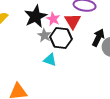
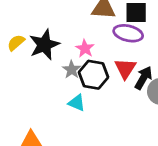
black star: (36, 16) -> (44, 45), moved
red triangle: (73, 21) -> (125, 68), moved

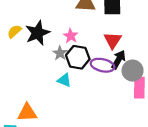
purple ellipse: (128, 33) -> (103, 65), moved
red triangle: (125, 68) -> (113, 40), moved

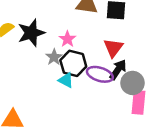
cyan triangle: (64, 80) -> (66, 80), moved

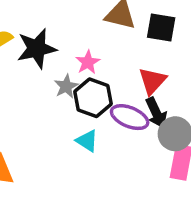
black arrow: (118, 70) -> (156, 113), turned 115
cyan triangle: (66, 80) -> (87, 141), moved

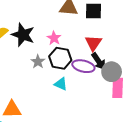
black star: (37, 49) -> (23, 35), turned -30
gray star: (66, 86) -> (38, 62), moved

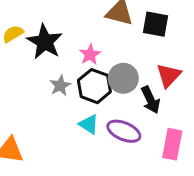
red triangle: (93, 43) -> (169, 75), moved
purple ellipse: (83, 66) -> (124, 131), moved
gray circle: (112, 72) -> (123, 78), moved

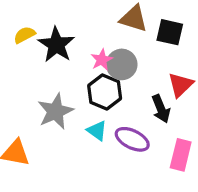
gray circle: (123, 78) -> (122, 64), moved
gray star: (60, 86) -> (55, 111), moved, size x1.6

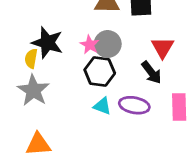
yellow semicircle: (24, 35) -> (31, 58), moved, turned -36
gray star: (55, 111) -> (33, 90), moved

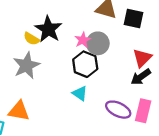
yellow semicircle: (31, 58) -> (32, 39), turned -84
black arrow: (151, 72) -> (141, 77), moved, turned 78
purple ellipse: (134, 105) -> (118, 110), moved

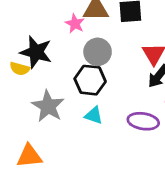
pink star: (83, 40) -> (75, 24), moved
gray star: (27, 65) -> (48, 106), moved

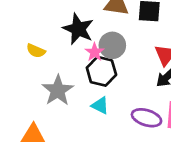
pink star: (75, 24) -> (95, 52), moved
black star: (36, 52) -> (78, 29), moved

